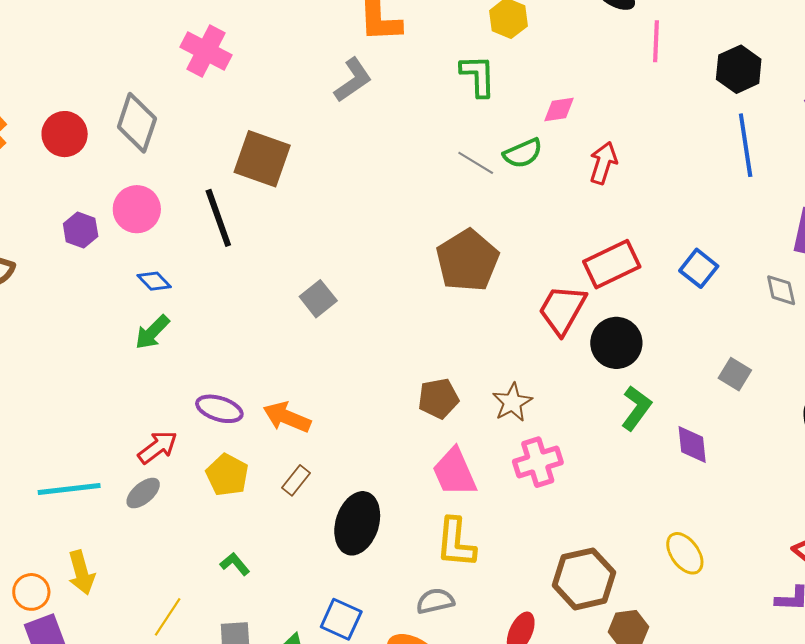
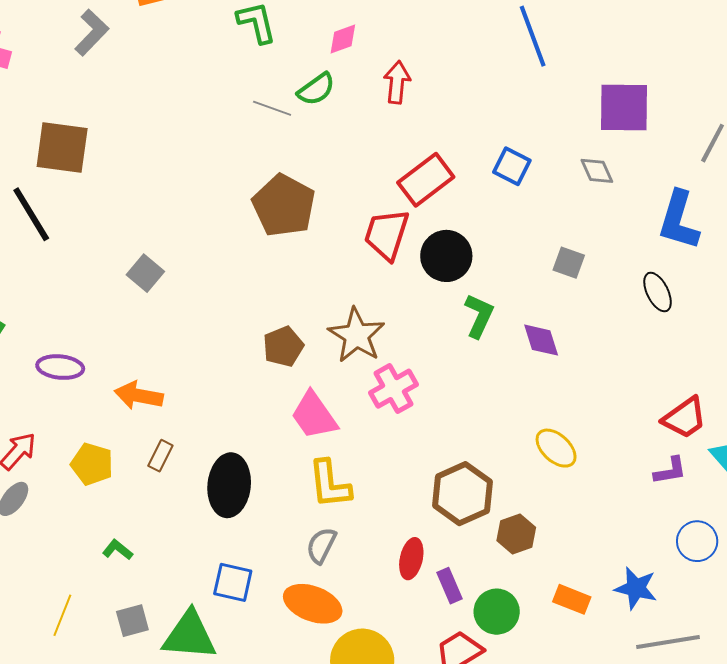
gray L-shape: (353, 80) -> (92, 33), moved
brown star: (512, 402) -> (356, 335), size x1.4
purple ellipse: (219, 409) -> (60, 367), moved
gray semicircle: (435, 601) -> (321, 545), turned -39

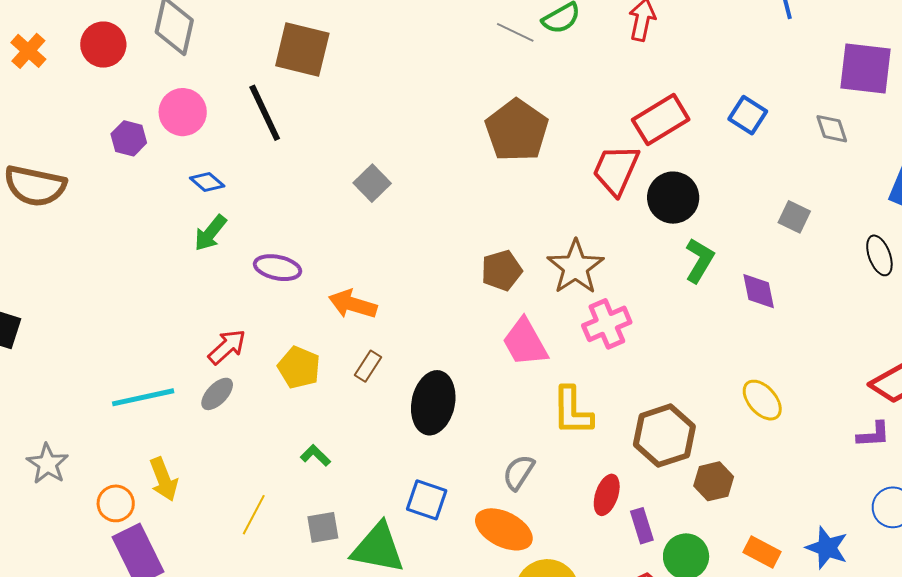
yellow L-shape: (330, 484) -> (572, 411), moved

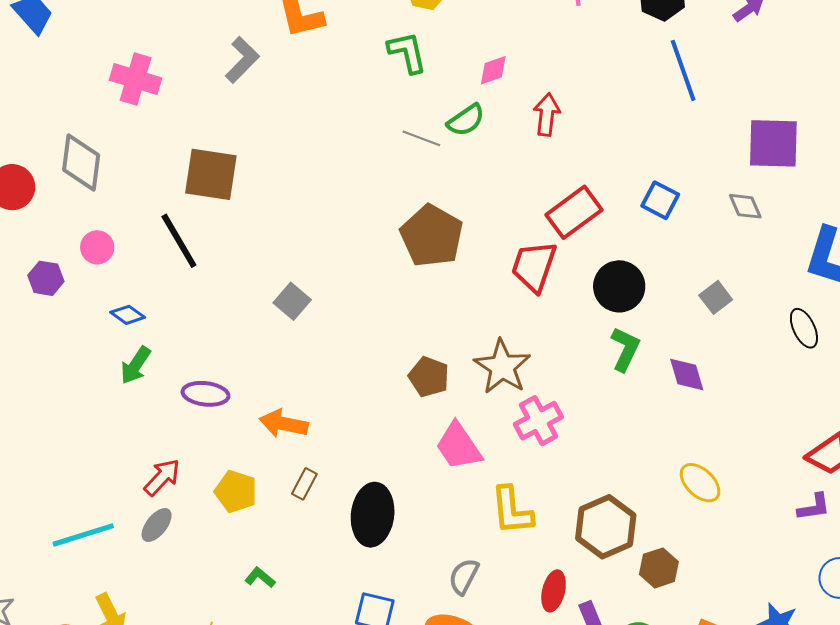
pink circle: (183, 112) -> (97, 247), size x0.7
black circle: (673, 198) -> (619, 286), moved
gray square: (794, 217) -> (716, 297), turned 32
brown pentagon: (502, 270) -> (429, 377), turned -30

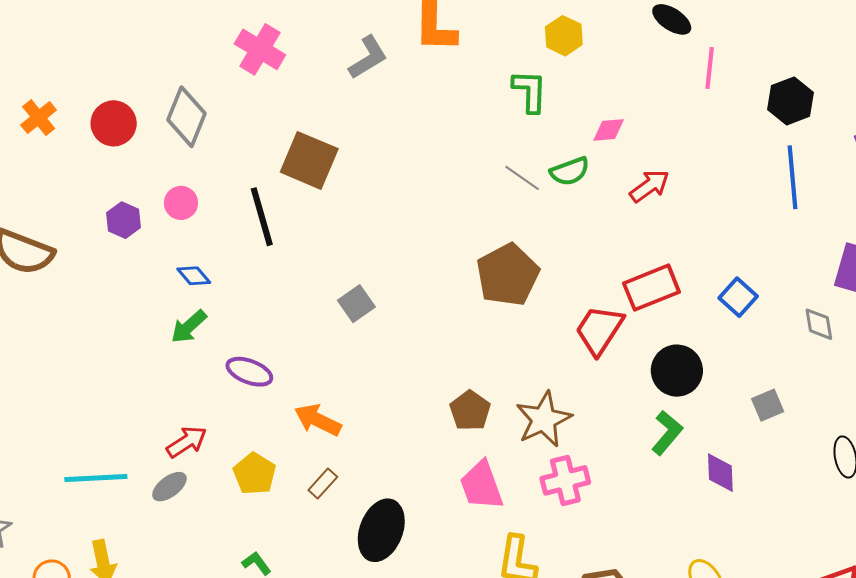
red arrow: (547, 114) -> (649, 186), turned 33

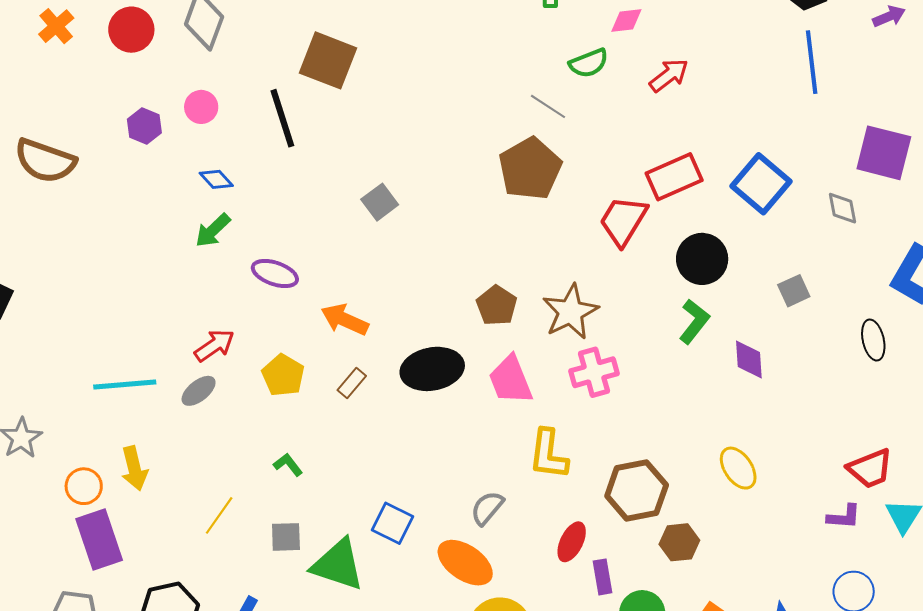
gray line: (522, 178) -> (548, 106), moved
blue square: (738, 297) -> (761, 184), size x1.5
black ellipse: (381, 530) -> (432, 369), moved, turned 60

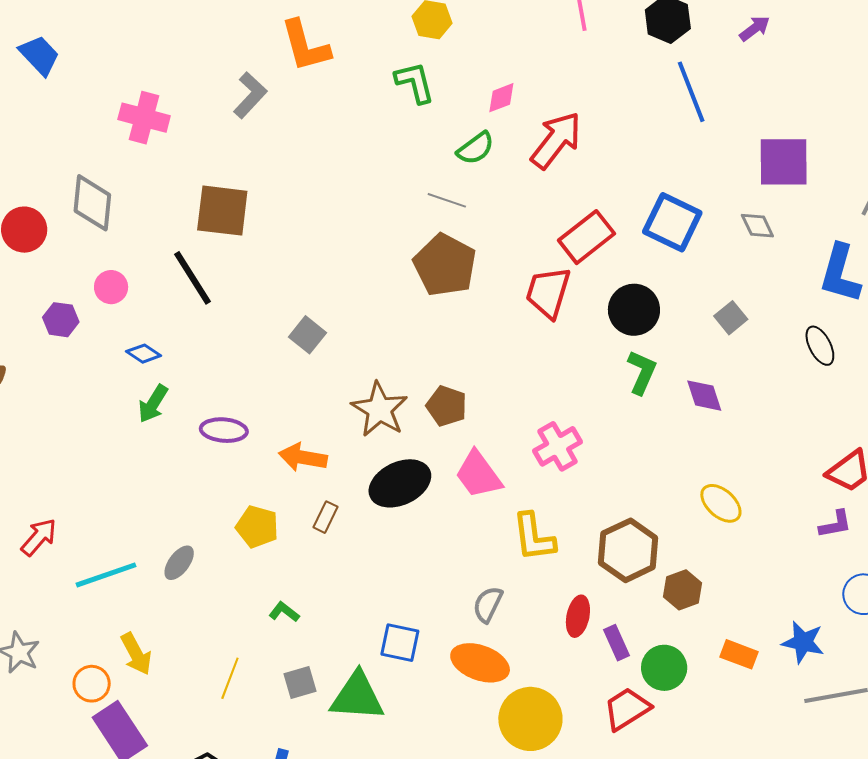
red arrow: (669, 75) -> (556, 140), size x1.5
brown star: (570, 312) -> (379, 409), moved
red arrow: (214, 345) -> (39, 537), moved

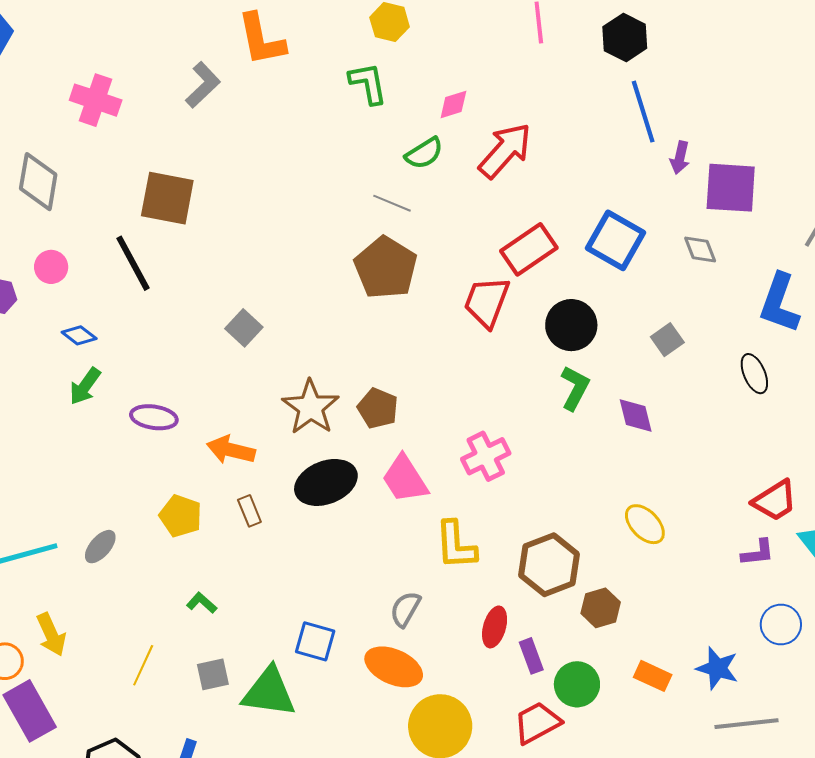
purple arrow: (755, 28) -> (680, 158), moved, turned 136
brown rectangle: (326, 517) -> (249, 511), turned -52

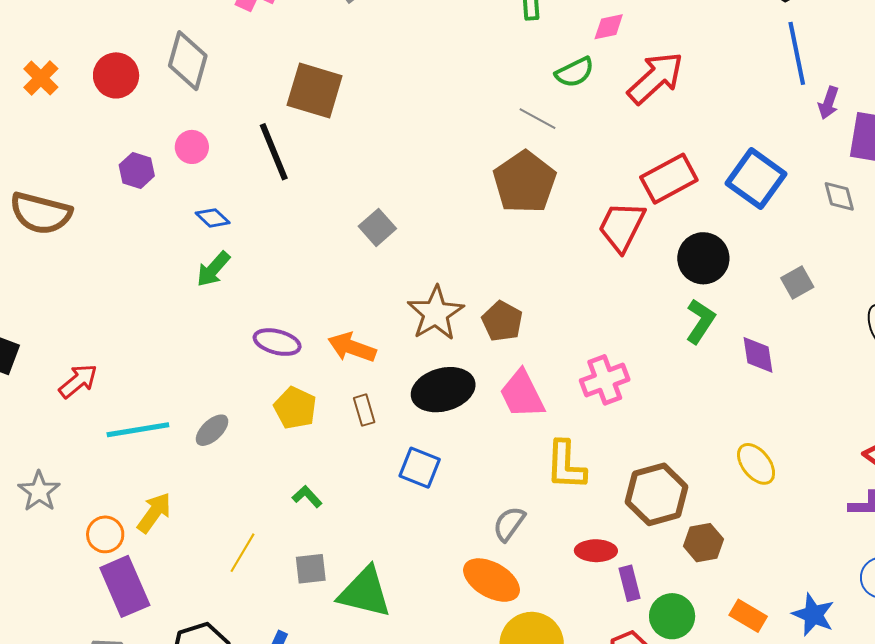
purple ellipse: (154, 417) -> (277, 342), moved
red ellipse: (495, 627) -> (596, 551), turned 69
yellow arrow: (51, 635) -> (154, 513), turned -126
blue square: (315, 641) -> (420, 468), moved

